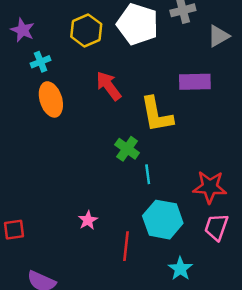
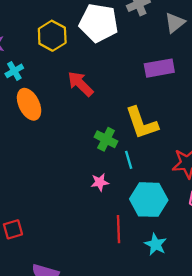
yellow L-shape: (157, 115) -> (142, 123), moved
pink star: (88, 220) -> (100, 182), moved, turned 30
cyan star: (180, 269) -> (156, 244), moved

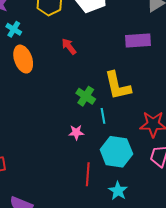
cyan cross: (14, 71) -> (14, 29), turned -35
red arrow: (80, 84) -> (69, 46), size x0.7

